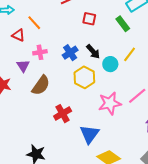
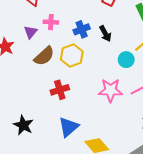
cyan circle: (110, 64) -> (126, 60), moved
yellow hexagon: (84, 77) -> (72, 56), moved
blue triangle: (89, 134) -> (69, 127), moved

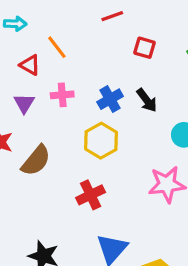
purple triangle: (31, 32) -> (24, 103), moved
brown semicircle: (44, 56) -> (36, 161), moved

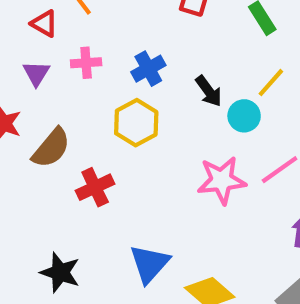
black arrow: (147, 100) -> (209, 91), moved
red cross: (91, 195) -> (95, 187), moved

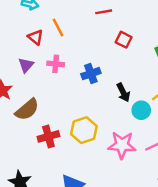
yellow hexagon: (136, 123) -> (84, 130), moved

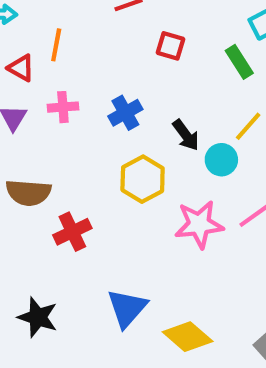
orange line: (58, 28) -> (56, 45), turned 48
brown semicircle: (27, 110) -> (28, 193), turned 55
yellow hexagon: (84, 130) -> (143, 179), moved

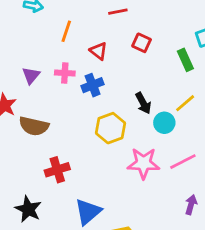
red triangle: (21, 68) -> (99, 51), moved
blue cross: (125, 113) -> (93, 85), moved
red cross: (72, 232) -> (57, 170), moved

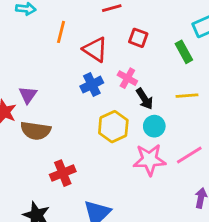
red triangle: (99, 51) -> (95, 49), size x1.4
pink cross: (65, 73) -> (127, 78), moved, turned 30
purple triangle: (31, 75) -> (28, 95), moved
yellow line: (185, 103) -> (187, 96), turned 40
cyan circle: (164, 123) -> (154, 126), moved

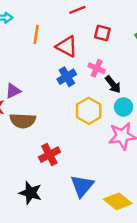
purple triangle: (28, 95) -> (13, 91), turned 35

